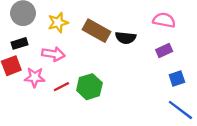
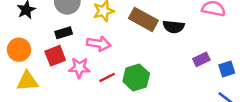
purple rectangle: (164, 50) -> (201, 59), moved

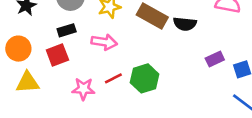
pink star: (79, 68) -> (83, 89), moved

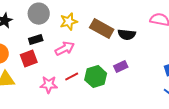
pink arrow: (104, 42) -> (65, 49), turned -36
purple rectangle: (215, 59) -> (121, 67), moved

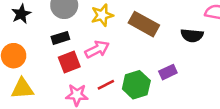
black semicircle: (127, 35) -> (192, 35), moved
red square: (29, 59) -> (69, 62), moved

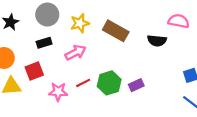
red square: (69, 62) -> (34, 71), moved
purple rectangle: (168, 72) -> (136, 85), moved

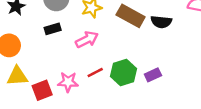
black semicircle: (157, 41) -> (161, 22), moved
red square: (34, 71) -> (42, 90), moved

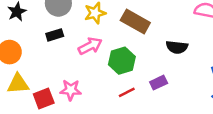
black semicircle: (161, 22) -> (177, 47), moved
red line: (95, 73) -> (127, 92), moved
green hexagon: (123, 73) -> (122, 61), moved

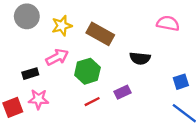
black rectangle: (55, 35) -> (30, 74), moved

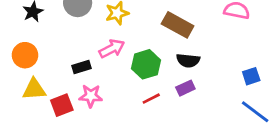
brown rectangle: (100, 34) -> (178, 25), moved
black semicircle: (140, 58) -> (188, 60), moved

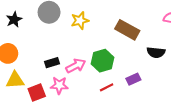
pink arrow: (112, 49) -> (76, 66), moved
black semicircle: (188, 60) -> (156, 52), moved

